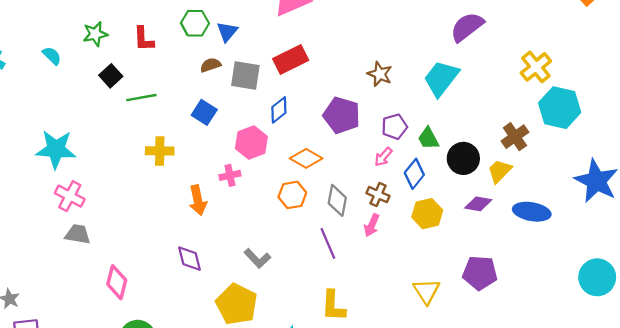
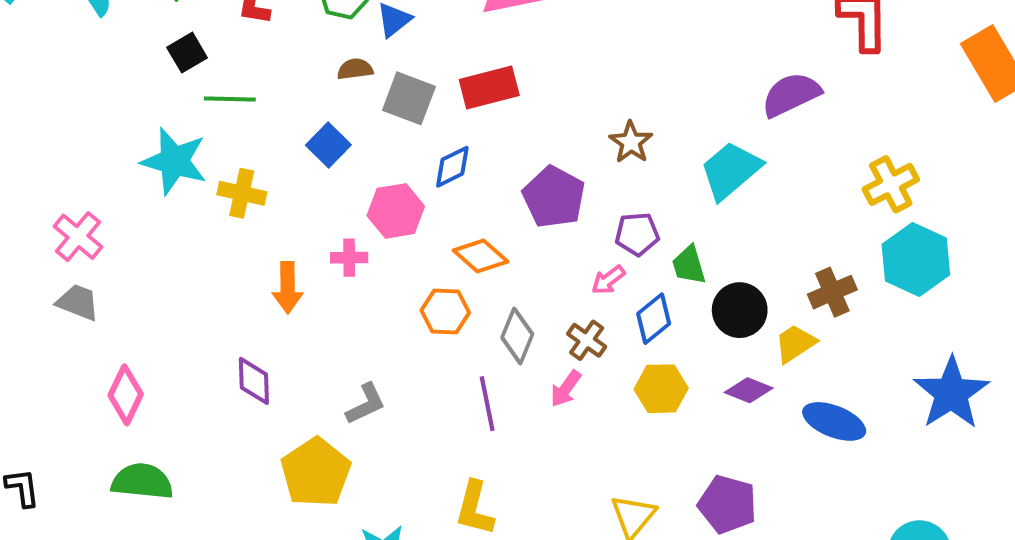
cyan star: (56, 149) -> (174, 161), moved
gray L-shape: (257, 258) -> (366, 404), turned -84

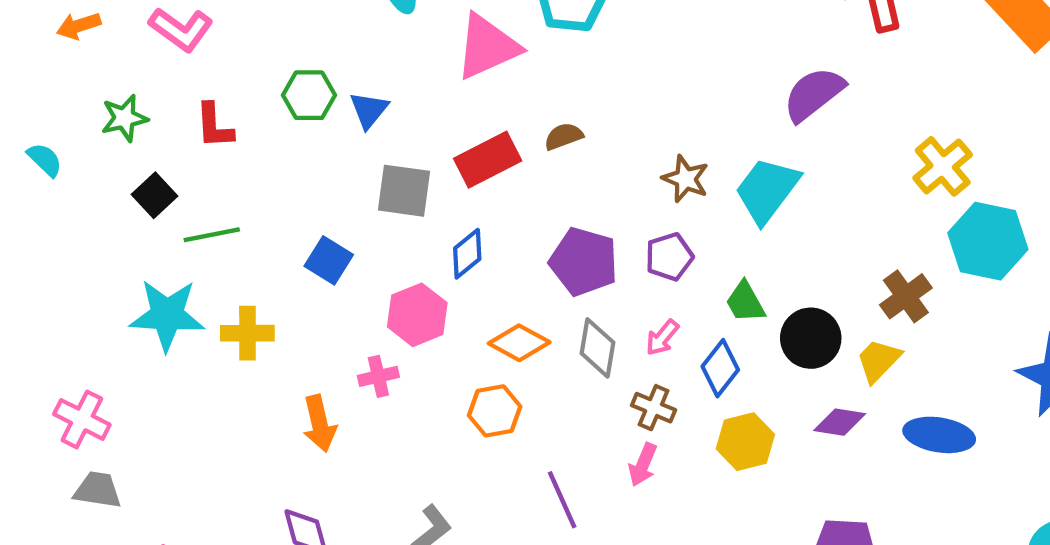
brown semicircle: (355, 69) -> (564, 136), moved
brown star: (631, 142) -> (686, 179), moved
purple pentagon: (637, 234) -> (669, 257), moved
gray diamond: (517, 336) -> (597, 348), moved

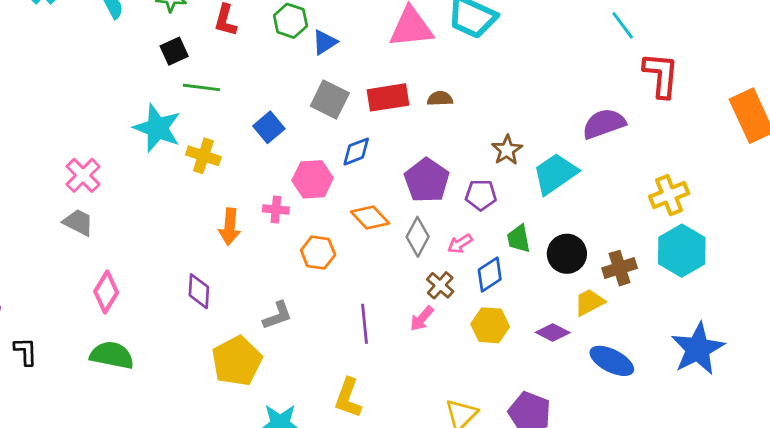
black circle: (811, 338) -> (567, 254), moved
orange hexagon: (495, 411) -> (318, 253), moved

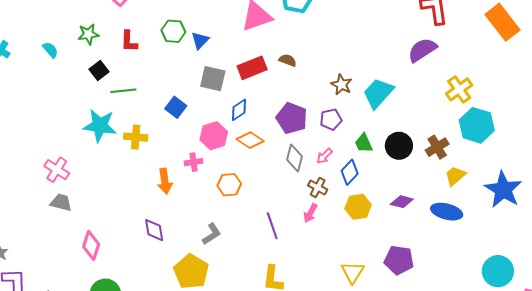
brown semicircle: (440, 99) -> (288, 60), turned 36
purple semicircle: (604, 124) -> (422, 50), moved
orange diamond: (370, 218) -> (250, 140), moved
yellow trapezoid: (589, 302) -> (455, 176), moved

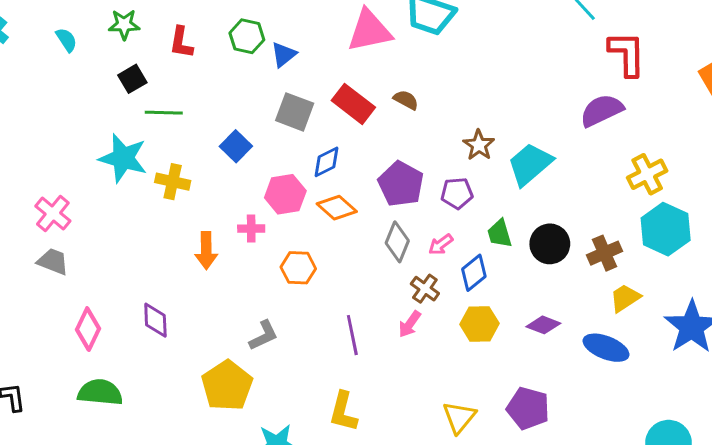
red rectangle: (252, 68) -> (353, 104), turned 52
purple diamond: (154, 230) -> (155, 320), moved

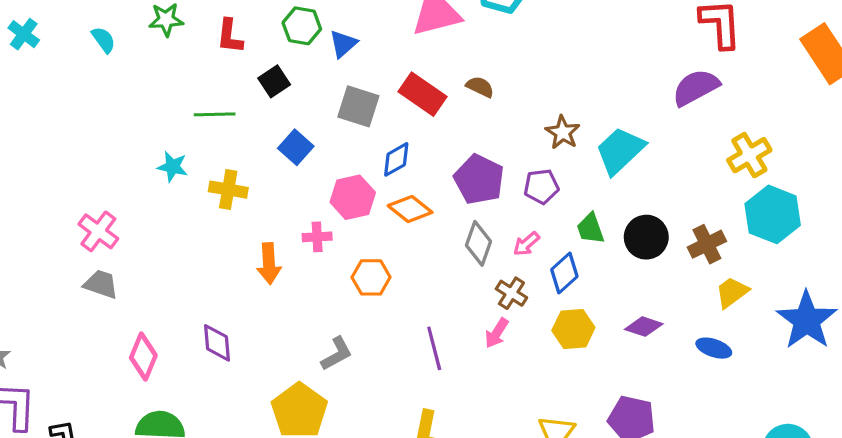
black square: (132, 79) -> (274, 81), moved
cyan star: (123, 158) -> (173, 167), size x0.6
blue ellipse: (606, 348) -> (714, 348), size x0.7

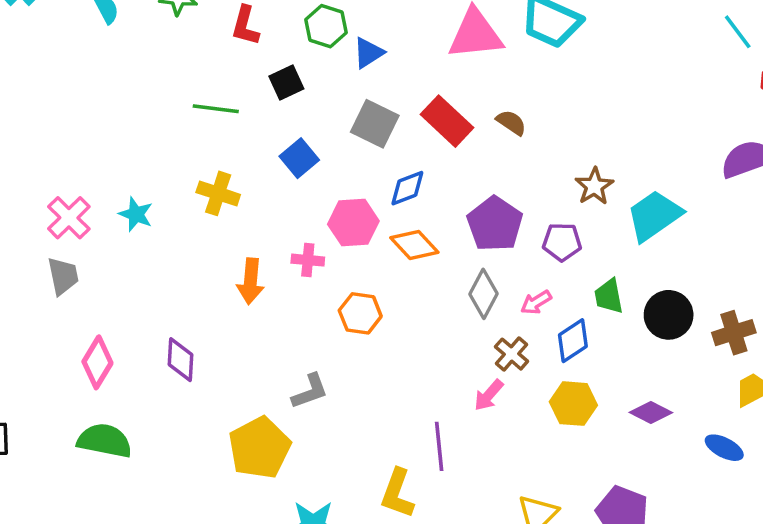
cyan star: (173, 167) -> (136, 214), moved
gray trapezoid: (101, 284) -> (63, 276), turned 51
purple line: (434, 348) -> (439, 446), moved

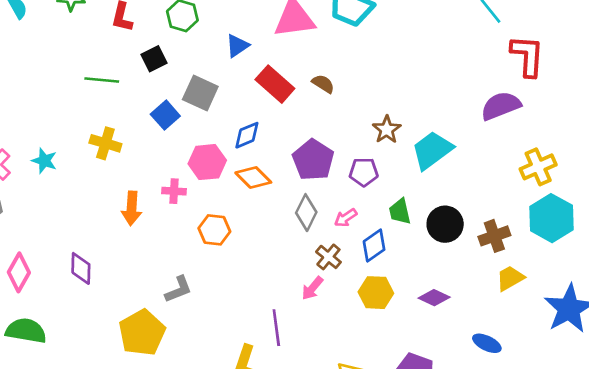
blue triangle: (368, 53) -> (237, 46), moved
gray square: (375, 124) -> (200, 93), moved
blue ellipse: (724, 448) -> (487, 343), moved

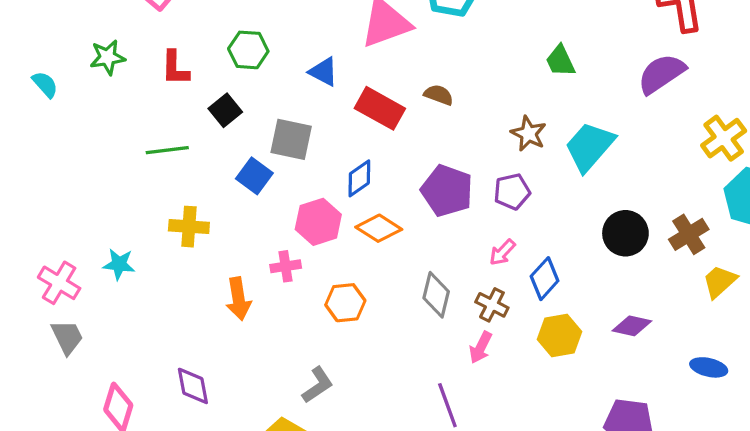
blue triangle: (237, 46) -> (323, 72), turned -45
green trapezoid: (400, 212) -> (560, 61), moved
gray diamond: (306, 213) -> (436, 295), moved

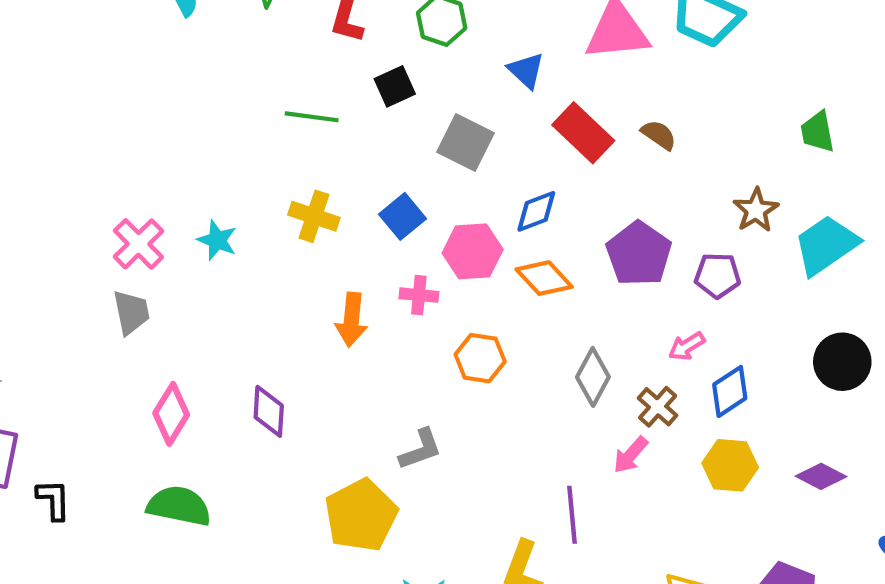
blue square: (254, 176) -> (403, 216), moved

